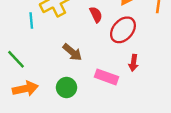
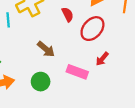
red arrow: (134, 63) -> (102, 59), turned 32

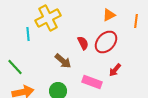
red semicircle: (68, 14) -> (83, 43), moved

